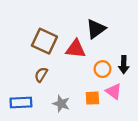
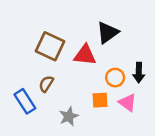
orange square: (92, 98) -> (100, 100), moved
blue rectangle: (21, 103) -> (25, 101), moved, turned 60
gray star: (61, 104) -> (69, 116), turned 30

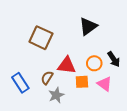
red triangle: (85, 55) -> (67, 65), moved
black arrow: (139, 73) -> (114, 59), turned -35
brown semicircle: (46, 84) -> (47, 78), moved

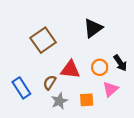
brown square: (41, 38) -> (43, 40), turned 30
orange square: (82, 82) -> (87, 100), moved
pink triangle: (105, 84) -> (110, 89), turned 42

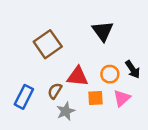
black triangle: (93, 28) -> (103, 31), turned -30
blue rectangle: (21, 88) -> (24, 97), turned 60
orange square: (87, 100) -> (96, 98), moved

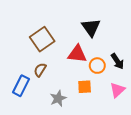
red triangle: (78, 77) -> (77, 54), moved
brown semicircle: (55, 91) -> (40, 70), moved
pink triangle: (122, 98) -> (117, 90), moved

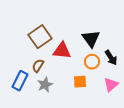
black triangle: (91, 27) -> (91, 39), moved
red triangle: (77, 54) -> (62, 51), moved
gray star: (58, 98) -> (45, 85), moved

